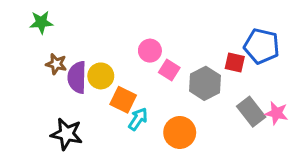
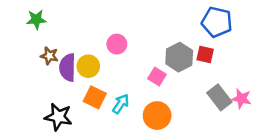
blue pentagon: (262, 46) -> (217, 22), moved
pink circle: (150, 51) -> (117, 44), moved
pink square: (169, 70) -> (157, 77), moved
gray hexagon: (205, 83) -> (179, 57), moved
orange square: (123, 100) -> (95, 97), moved

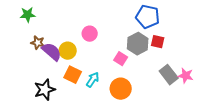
blue pentagon: (217, 22) -> (148, 17), moved
purple semicircle: (67, 67) -> (52, 52), turned 130
black star: (58, 117) -> (45, 90), turned -30

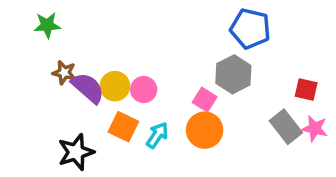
pink circle: (90, 34) -> (144, 90), moved
red square: (158, 42) -> (306, 90), moved
orange circle: (121, 89) -> (205, 130), moved

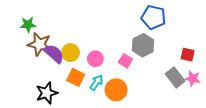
green star: (47, 25) -> (28, 25), moved
brown star: (64, 73) -> (39, 44), size x1.6
pink circle: (144, 90) -> (95, 59), moved
orange circle: (205, 130) -> (116, 90), moved

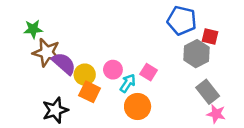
gray hexagon: (143, 45) -> (196, 54), moved
yellow circle: (70, 53) -> (85, 75), moved
red square: (188, 55) -> (210, 36), moved
pink star: (193, 78) -> (216, 114), moved
cyan arrow: (96, 83) -> (128, 83), moved

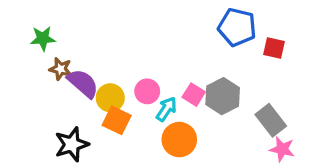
brown star: (47, 52) -> (60, 69), size x0.6
gray hexagon: (196, 54) -> (223, 96), moved

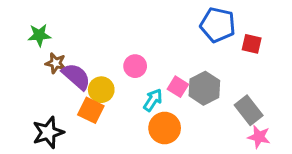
pink circle: (147, 91) -> (135, 66), moved
orange square: (117, 120) -> (91, 110), moved
black star: (72, 144) -> (48, 132), moved

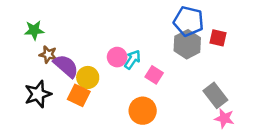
gray hexagon: (204, 88) -> (187, 44), moved
cyan arrow: (153, 100) -> (132, 60), moved
black star: (48, 132) -> (38, 94), moved

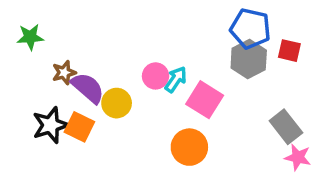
green star: (34, 30) -> (30, 37), moved
brown star: (48, 54) -> (64, 73), turned -30
pink square: (154, 75) -> (205, 100), size x1.5
orange square: (79, 95) -> (79, 127), moved

